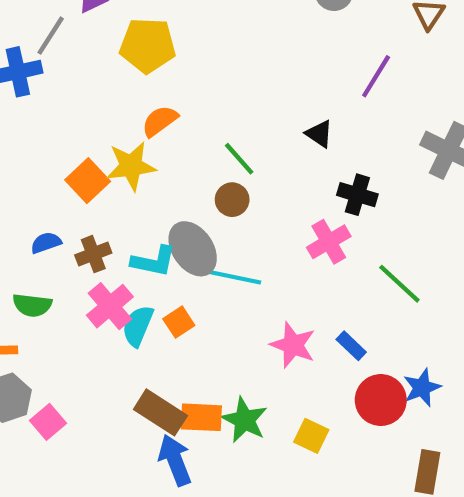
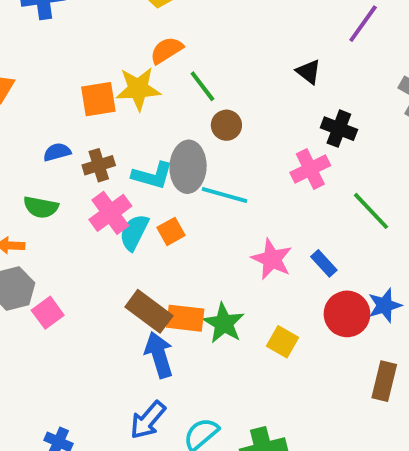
green line: (239, 159) -> (202, 86), moved
orange square: (88, 181) -> (98, 99), turned 30
gray ellipse: (193, 249) -> (188, 167), turned 33

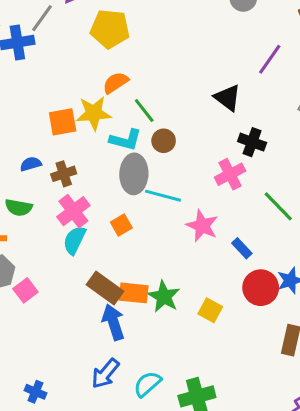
black triangle: (309, 72) -> (227, 98), size x1.4
cyan L-shape: (152, 175) -> (125, 140), moved
cyan semicircle: (134, 232) -> (75, 240), moved
pink star: (272, 259) -> (202, 226), moved

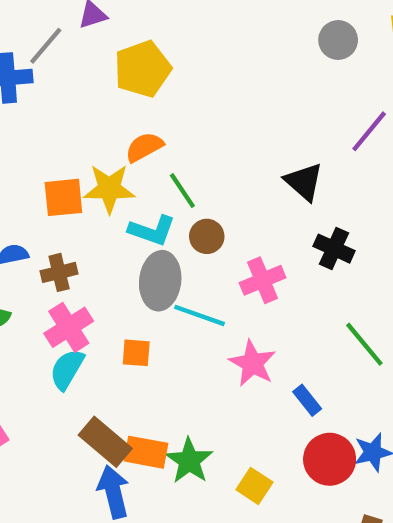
yellow pentagon: (110, 29) -> (142, 69), turned -30
pink cross: (230, 174) -> (263, 280), moved
orange square: (121, 225) -> (136, 353), turned 30

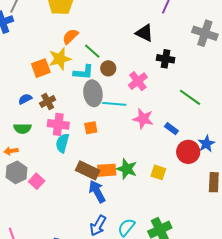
pink cross: (69, 327) -> (58, 124), turned -35

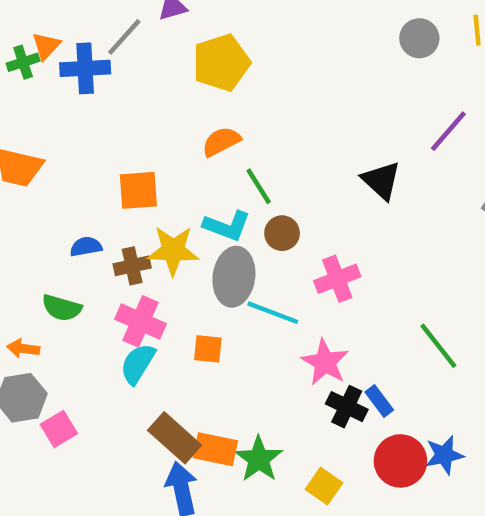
yellow star: (60, 59) -> (173, 250), moved
black cross: (166, 59) -> (347, 407), moved

